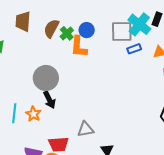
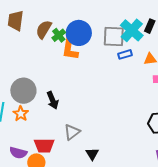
blue circle: (87, 30) -> (79, 33), size x1.6
gray circle: (46, 78) -> (23, 91), moved
black arrow: (49, 100) -> (53, 100), moved
gray triangle: (86, 129) -> (72, 132), turned -30

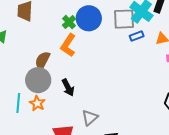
brown semicircle: (44, 29) -> (42, 61), moved
orange L-shape: (70, 49) -> (68, 45), moved, turned 30

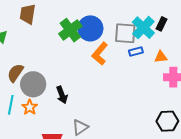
green cross: (69, 22) -> (70, 30), size x1.6
orange L-shape: (68, 45) -> (100, 54), moved
brown semicircle: (42, 61) -> (15, 73), moved

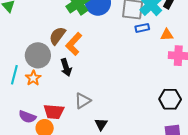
orange L-shape: (100, 54) -> (74, 44), moved
brown semicircle: (15, 73) -> (57, 36), moved

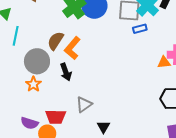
orange triangle: (167, 35) -> (164, 62), moved
cyan line: (14, 75) -> (16, 36), moved

